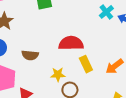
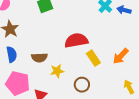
yellow star: (58, 74) -> (57, 71), moved

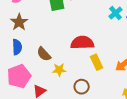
brown semicircle: (39, 58) -> (44, 54), turned 42
pink pentagon: (18, 83) -> (19, 76), turned 30

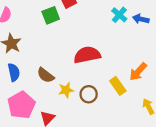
yellow rectangle: (97, 62) -> (118, 86), moved
brown circle: (82, 87) -> (89, 94), moved

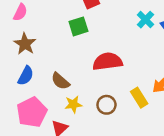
green square: (51, 15) -> (78, 26), moved
blue semicircle: (14, 72) -> (26, 76), turned 36
yellow star: (66, 90) -> (73, 104), moved

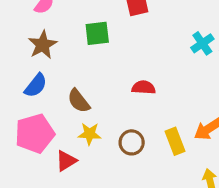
green square: (78, 26) -> (97, 33), moved
red semicircle: (107, 61) -> (144, 87), size x0.6

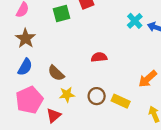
green square: (97, 33) -> (61, 14), moved
yellow rectangle: (175, 141) -> (121, 101), moved, turned -36

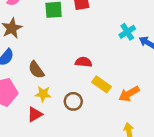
yellow rectangle: (121, 101) -> (102, 84), moved
red triangle: (54, 115) -> (35, 114), moved

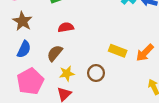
red semicircle: (84, 62) -> (66, 27), moved
brown semicircle: (36, 70) -> (55, 53), turned 90

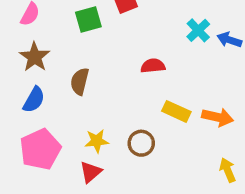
red semicircle: (66, 27) -> (153, 66), moved
brown semicircle: (55, 53) -> (80, 81), moved, turned -30
orange arrow: (145, 53) -> (218, 117), turned -126

